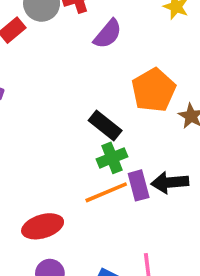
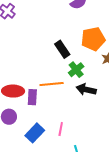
green cross: (112, 158) -> (76, 70), moved, turned -35
purple rectangle: (139, 185) -> (32, 97), moved

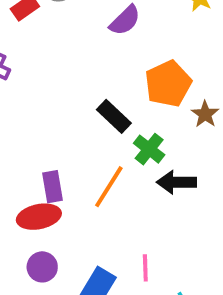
orange line: (52, 84) -> (109, 187), turned -40
purple rectangle: (32, 97) -> (52, 187), moved

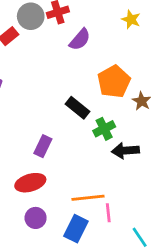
green cross: (149, 149) -> (104, 129), turned 30
purple rectangle: (52, 187) -> (43, 146), moved, turned 40
orange line: (109, 187) -> (88, 198), moved, turned 56

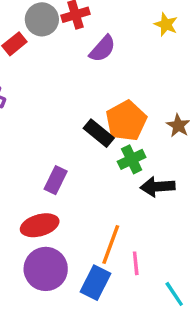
orange pentagon: (114, 82) -> (126, 121), moved
orange line: (88, 198) -> (111, 245), turned -64
purple circle: (36, 218) -> (46, 269), size x1.6

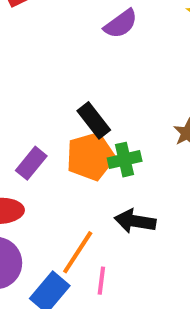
orange pentagon: (126, 121) -> (90, 156), moved
black arrow: (158, 187) -> (135, 221), moved

